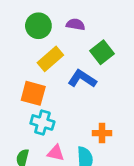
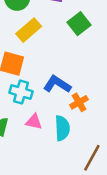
blue L-shape: (82, 79) -> (57, 84), moved
orange cross: (102, 133) -> (79, 102), turned -30

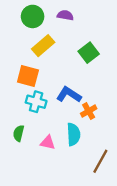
green square: (79, 24) -> (89, 53), moved
pink triangle: (34, 122) -> (48, 143), moved

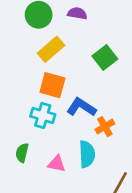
orange square: (28, 76) -> (52, 85), moved

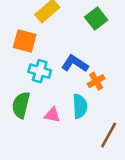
orange square: (52, 85) -> (25, 41), moved
green semicircle: (22, 153) -> (21, 105), size x1.5

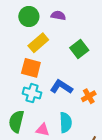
orange square: (25, 41) -> (31, 68), moved
orange cross: (96, 81) -> (89, 96), moved

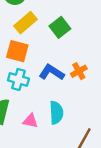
green square: (79, 49) -> (60, 27), moved
orange cross: (89, 96) -> (79, 71), moved

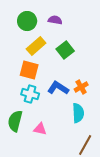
cyan semicircle: (56, 113) -> (78, 113), moved

